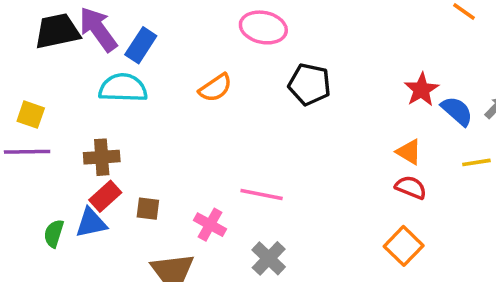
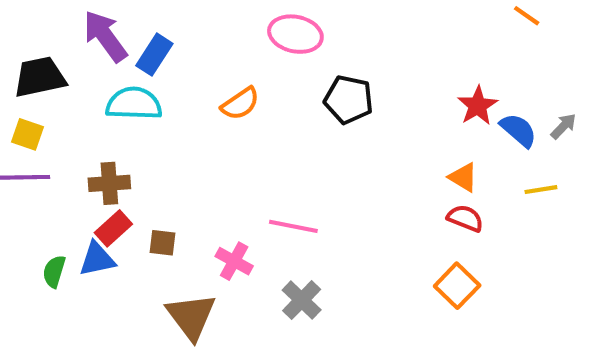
black trapezoid: (57, 31) -> (40, 77), moved

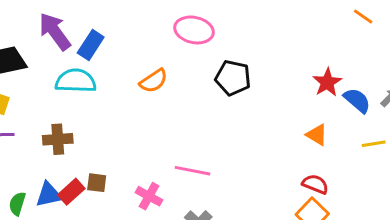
red semicircle: (465, 218) -> (315, 184), moved
red rectangle: (113, 228) -> (71, 192), moved

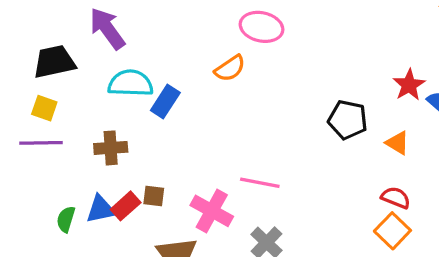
blue rectangle: (91, 45) -> (165, 101), moved
black pentagon: (233, 78) -> (348, 120), moved
orange semicircle: (154, 81) -> (230, 68), moved
pink cross: (149, 196) -> (212, 211), size x1.4

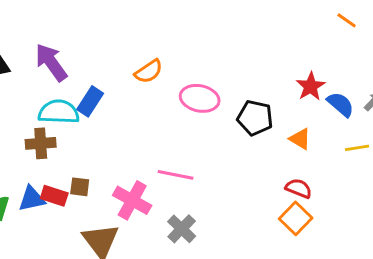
pink ellipse: (261, 27) -> (200, 98), moved
purple arrow: (107, 29) -> (51, 62), moved
cyan semicircle: (131, 83) -> (59, 112), moved
red rectangle: (126, 206) -> (54, 196), turned 60

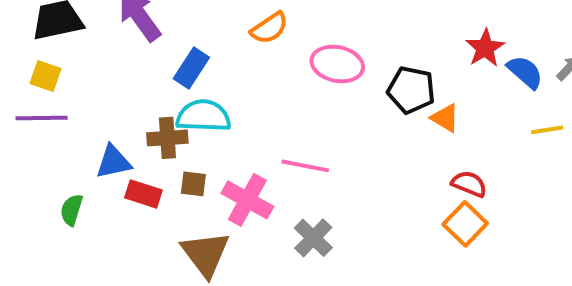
cyan semicircle: (59, 112) -> (203, 116), moved
orange triangle: (300, 139) -> (445, 118), moved
brown cross: (41, 143) -> (167, 138), moved
brown square: (80, 187) -> (193, 184), moved
blue triangle: (32, 199) -> (113, 162), moved

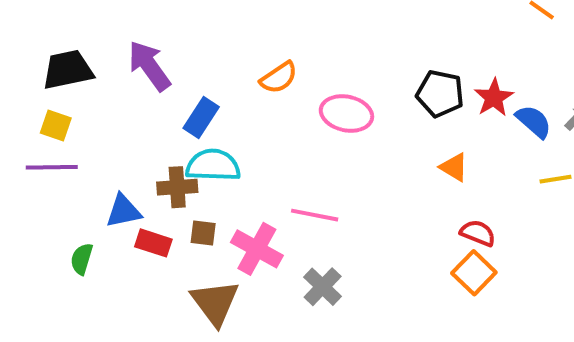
black pentagon: (411, 90) -> (440, 94), moved

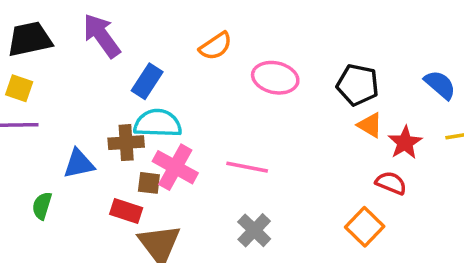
black pentagon: (440, 94) -> (358, 85), moved
red star: (494, 98) -> (405, 143), moved
red rectangle: (153, 243) -> (126, 211), moved
pink cross: (257, 249) -> (175, 167), moved
orange square: (474, 273) -> (365, 227), moved

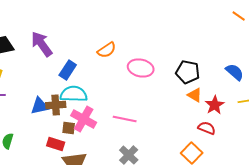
blue triangle: (79, 164) -> (40, 106), moved

